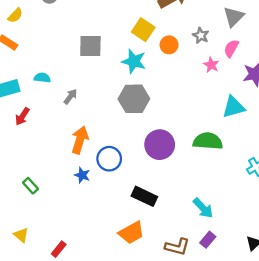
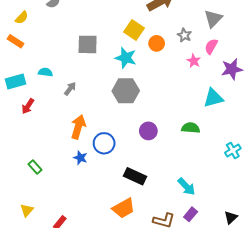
green semicircle: (208, 141) -> (191, 128), size x0.7
purple circle: (160, 145) -> (148, 131), size x0.7
yellow triangle: (21, 235) -> (27, 210), turned 32

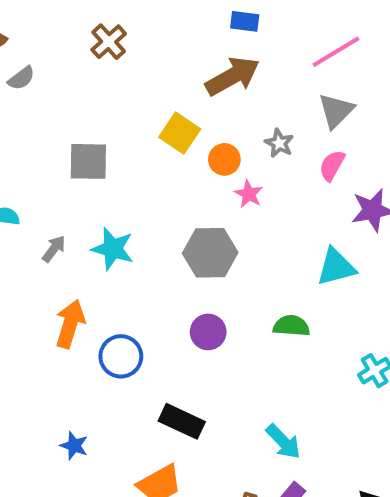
cyan star: (126, 58) -> (113, 249), moved
pink star: (194, 61) -> (249, 194), moved
gray hexagon: (126, 91) -> (210, 253), moved
blue star: (80, 158) -> (74, 446), moved

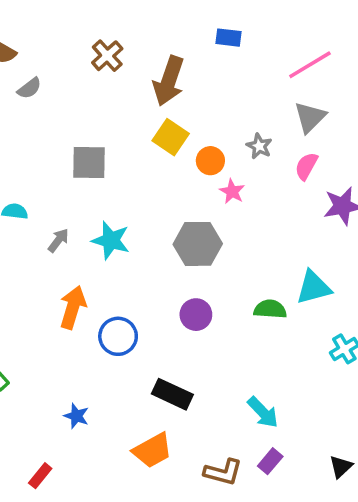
brown arrow: (232, 76) -> (169, 81), moved, turned 138
cyan triangle: (336, 267) -> (314, 287), moved

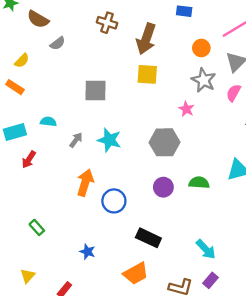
brown cross: (107, 56) -> (107, 23), turned -30
yellow square: (171, 137) -> (147, 74), turned -30
gray star: (259, 146) -> (204, 80), size x1.5
orange circle: (210, 161) -> (201, 48), moved
green semicircle: (270, 309) -> (199, 183), moved

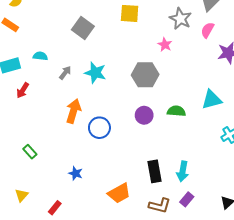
gray square: (95, 91) -> (83, 28), turned 35
black rectangle: (148, 238) -> (154, 171), moved, turned 55
cyan arrow: (206, 249) -> (183, 171), turned 54

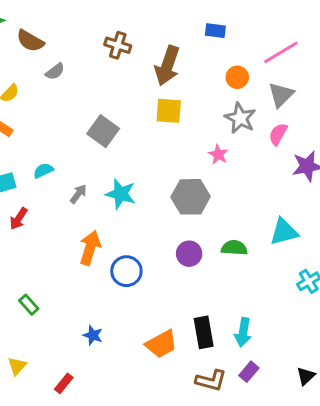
cyan semicircle: (40, 56) -> (43, 171), turned -32
orange trapezoid: (119, 193) -> (161, 344), moved

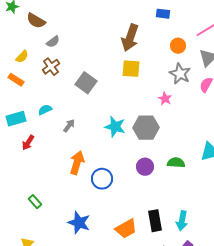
brown cross: (118, 45) -> (51, 67), moved, turned 36
cyan star: (121, 194) -> (115, 127), moved
blue star: (93, 335) -> (79, 223), size x1.6

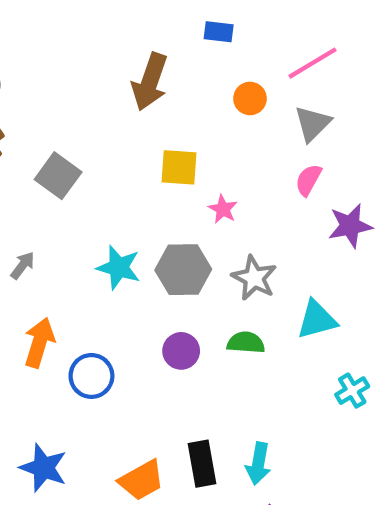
yellow square: (131, 69) -> (179, 167), moved
gray star: (180, 74) -> (254, 278), moved

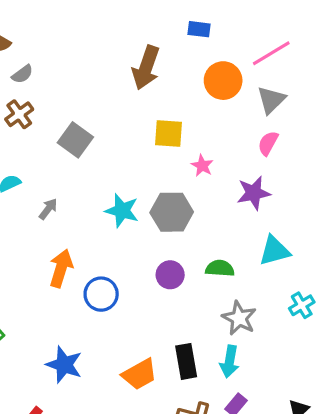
orange circle: (250, 98) -> (223, 81), size x1.5
purple star: (350, 226) -> (254, 193), moved
gray star: (254, 278) -> (239, 318), moved

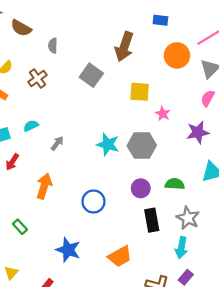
gray semicircle: (22, 74) -> (53, 46), moved, turned 128
gray square: (75, 140) -> (91, 75), moved
orange arrow: (61, 268) -> (44, 186), moved
black rectangle: (186, 361) -> (152, 220), moved

